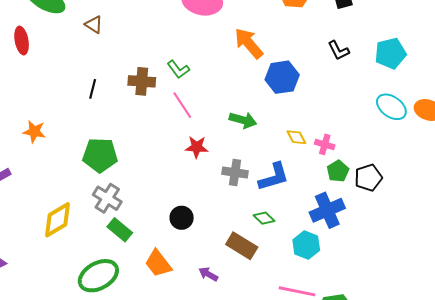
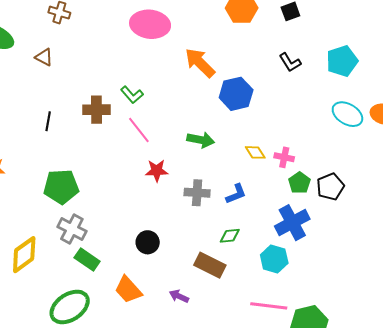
blue L-shape: (274, 177) -> (236, 194), size x0.7
green diamond: (264, 218) -> (230, 236), turned -45

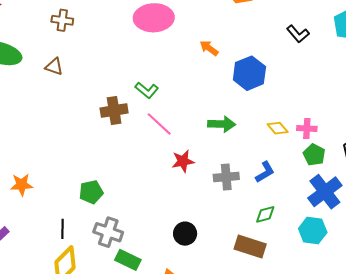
orange arrow: (200, 63) -> (209, 48), size x0.6
black line: (48, 121) -> (62, 229), moved
green pentagon: (299, 183) -> (314, 155), moved
green pentagon: (61, 187) -> (91, 192), size x0.7

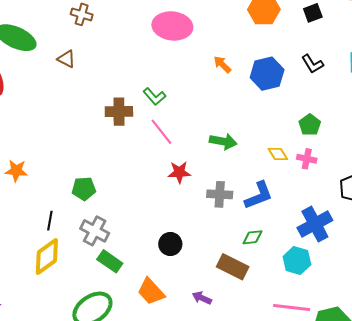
blue hexagon: (249, 73) -> (267, 74), moved
green pentagon: (314, 155) -> (310, 125), moved
blue L-shape: (265, 172) -> (259, 195), size x1.4

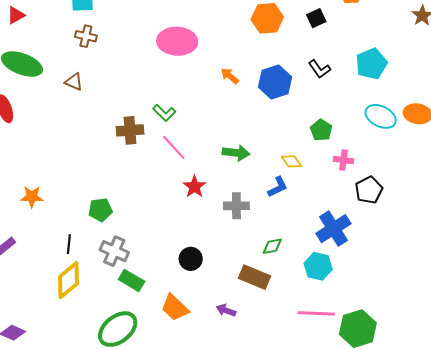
pink cross: (307, 159) -> (344, 160), moved
red star: (179, 172) -> (195, 187), turned -30
blue L-shape: (259, 195) -> (278, 187), moved, size x0.7

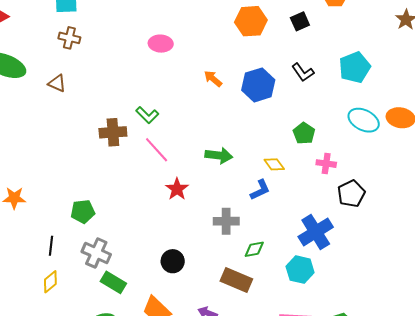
pink ellipse: (177, 41) -> (161, 44), size x0.6
gray cross: (236, 206) -> (226, 221), moved
yellow diamond: (68, 280) -> (50, 282), size x0.6

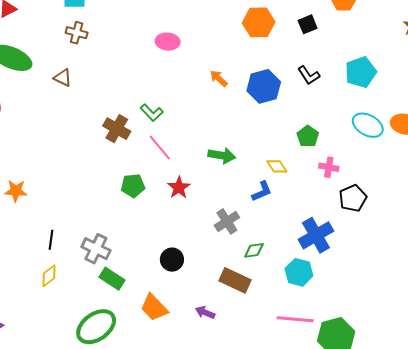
brown cross: (113, 132) -> (117, 129), turned 32
green pentagon: (83, 211) -> (133, 186), moved
gray cross: (226, 221) -> (227, 221), turned -35

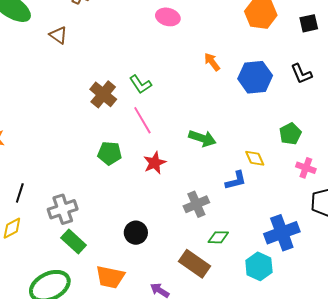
gray cross: (96, 249) -> (63, 209), turned 36
orange trapezoid: (154, 308) -> (110, 277), turned -44

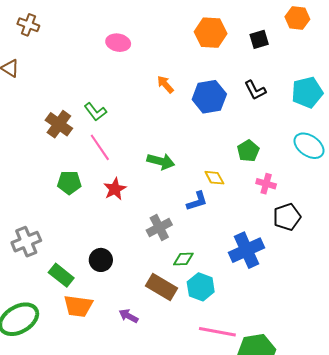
green rectangle: (74, 241) -> (61, 275), moved
cyan hexagon: (259, 266) -> (201, 287), moved

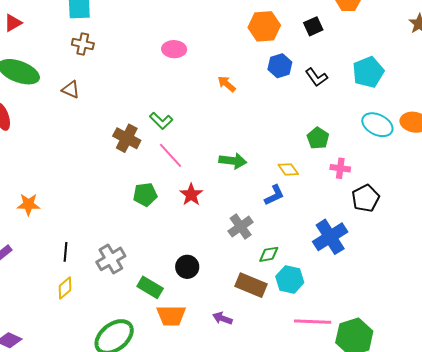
blue hexagon: (209, 97) -> (280, 66), moved, size x0.7

